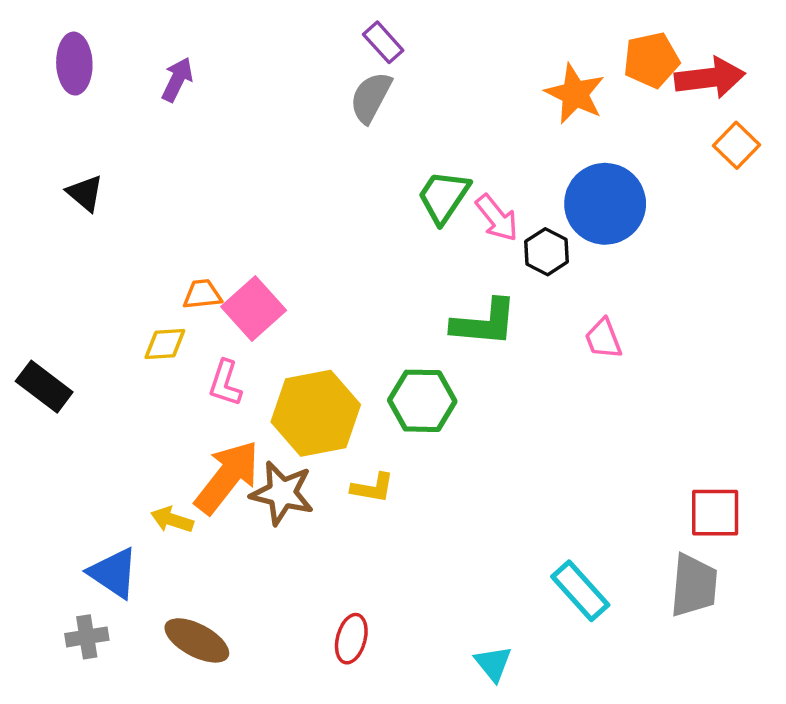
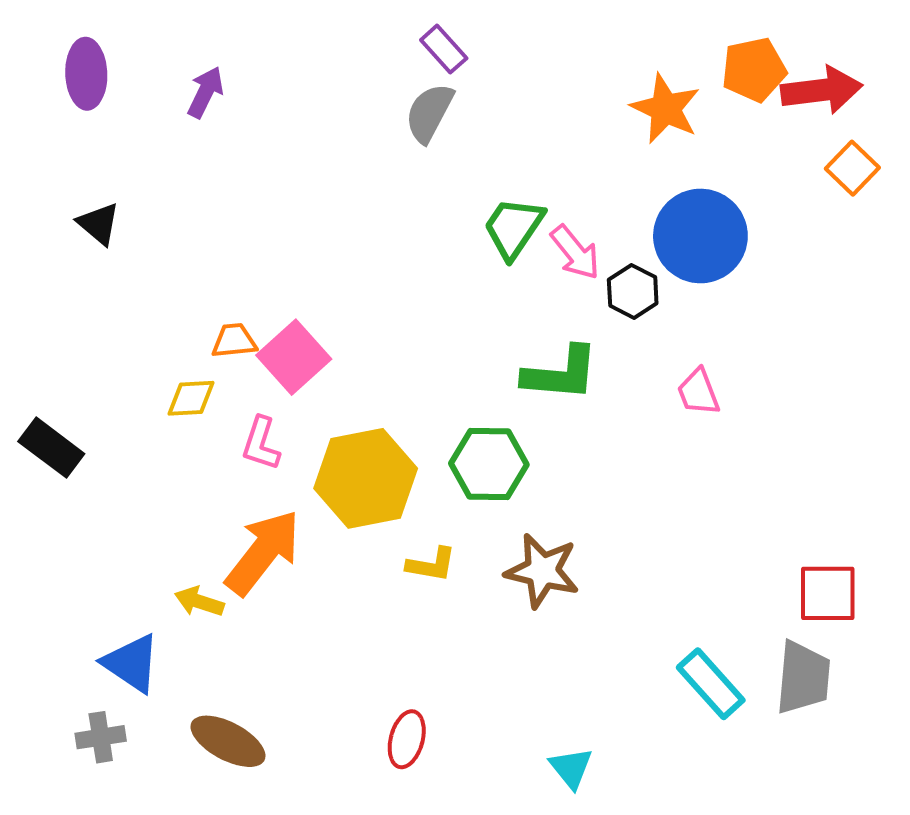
brown star: (282, 493) -> (542, 571), moved
cyan rectangle: (580, 591) -> (711, 684), moved

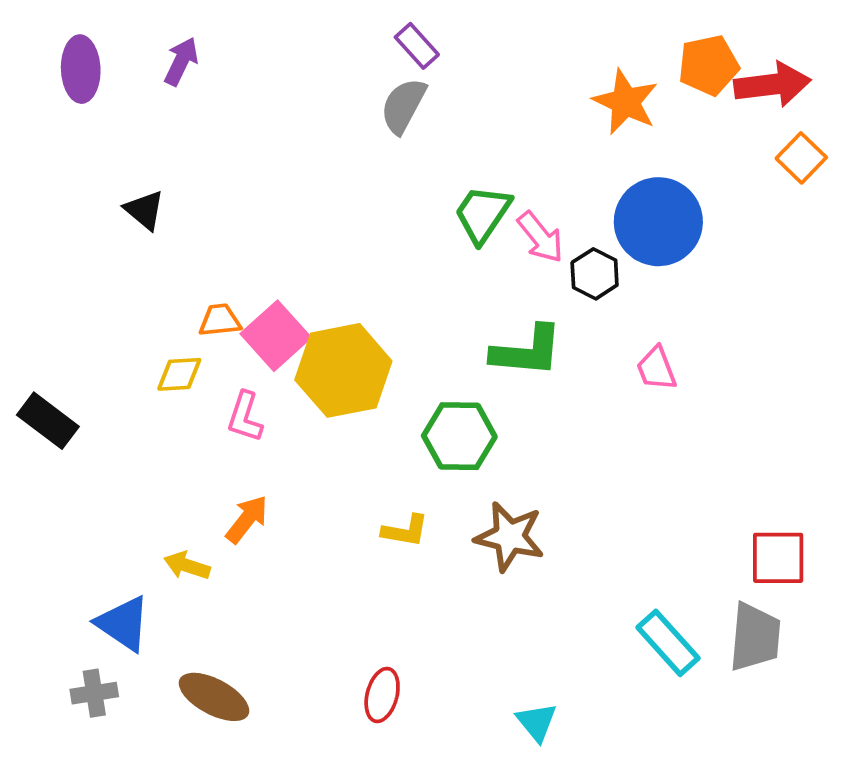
purple arrow: (205, 92) -> (181, 61), moved
black triangle: (99, 224) -> (144, 210), moved
yellow hexagon: (366, 478) -> (343, 370), moved
orange arrow: (263, 552) -> (247, 519), size x0.6

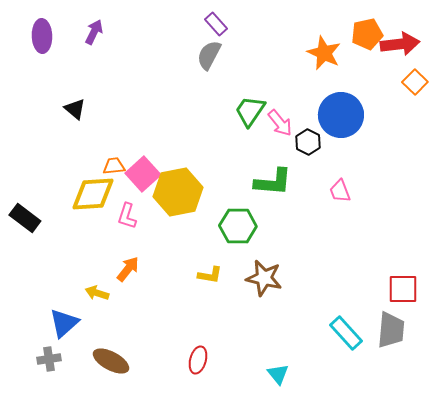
yellow diamond: (179, 374) -> (93, 194), size x1.8
blue triangle: (123, 624) -> (64, 323), turned 44

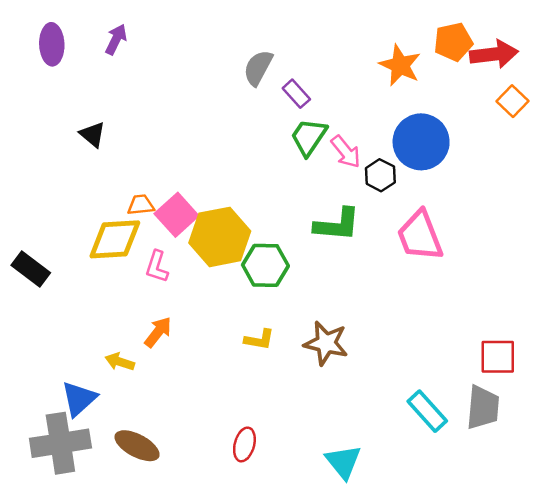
purple rectangle: (216, 24) -> (296, 94), moved
pink trapezoid: (340, 191) -> (420, 236), size x1.8
green hexagon: (238, 226) -> (265, 265), moved
gray cross: (49, 359) -> (60, 443), size x2.0
cyan triangle: (278, 374) -> (343, 462), size x1.4

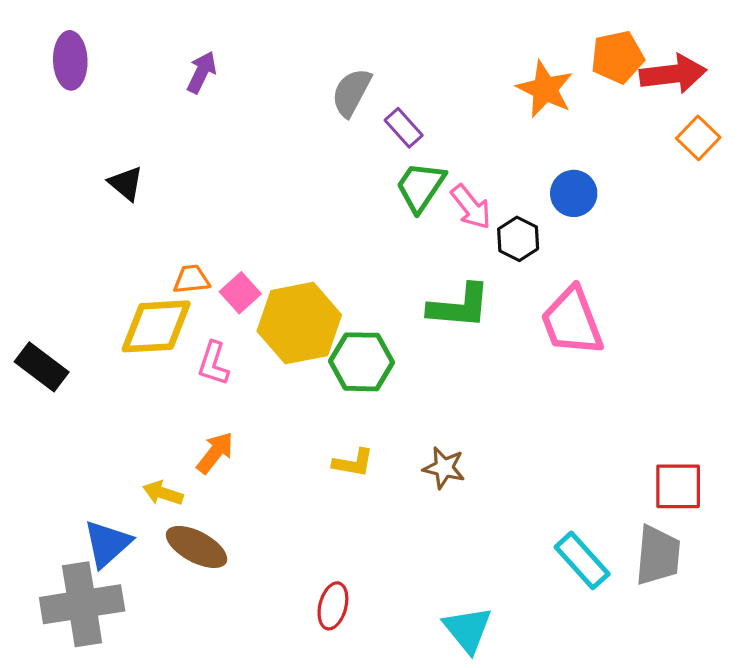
purple arrow: (116, 39) -> (202, 72), moved
blue circle: (421, 142) -> (574, 193), size x0.6
pink square: (177, 215) -> (240, 293), size x0.7
brown star: (326, 343) -> (444, 468), size x0.7
brown ellipse: (137, 446) -> (197, 547), moved

